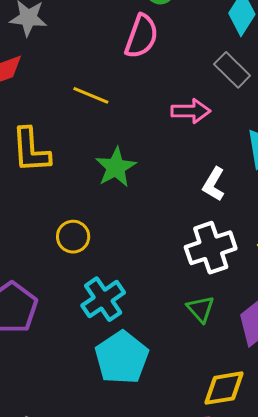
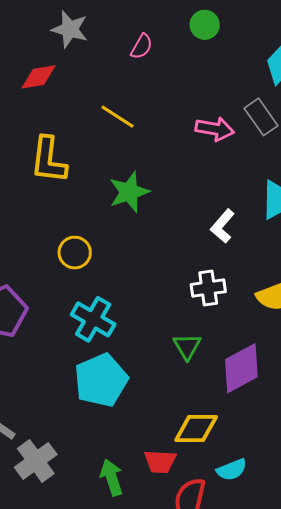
pink semicircle: (142, 36) -> (142, 46), moved, size x0.6
pink arrow: (191, 111) -> (215, 129), moved
white cross: (211, 248) -> (208, 288), size x0.7
cyan cross: (103, 299) -> (93, 319), turned -36

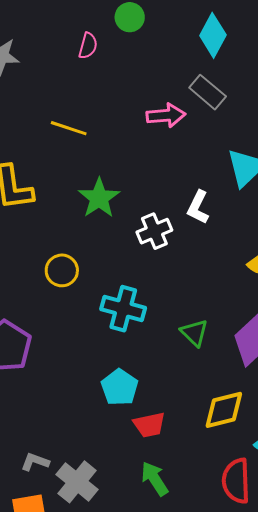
pink semicircle: (142, 46) -> (88, 46), moved
white cross: (208, 288) -> (154, 231), moved
cyan cross: (93, 319) -> (123, 309), moved
cyan pentagon: (101, 380) -> (120, 387), size x0.7
red trapezoid: (160, 462) -> (149, 425), moved

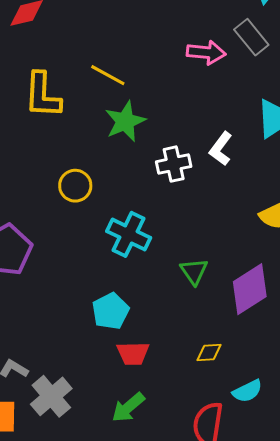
yellow line: (69, 128) -> (108, 75), moved
yellow diamond: (224, 410) -> (209, 353), size x0.6
green arrow: (155, 479) -> (128, 407), turned -108

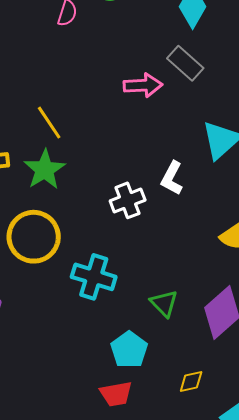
yellow line: (108, 75) -> (49, 123), turned 36
green star: (125, 121) -> (45, 170), moved
yellow circle: (75, 186) -> (34, 237), size x1.6
cyan pentagon: (111, 311) -> (129, 350), moved

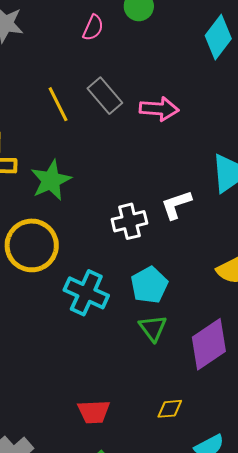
gray rectangle: (185, 63) -> (105, 96), moved
yellow line: (49, 123) -> (58, 104), moved
white L-shape: (172, 178) -> (176, 205), turned 36
cyan pentagon: (129, 350) -> (149, 285), moved

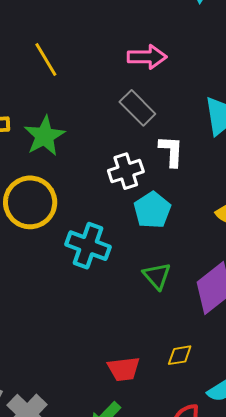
gray rectangle: (105, 96) -> (137, 108), moved
white L-shape: (176, 205) -> (171, 151), turned 116
cyan pentagon: (149, 285) -> (152, 210), moved
red trapezoid: (94, 412) -> (124, 369), moved

